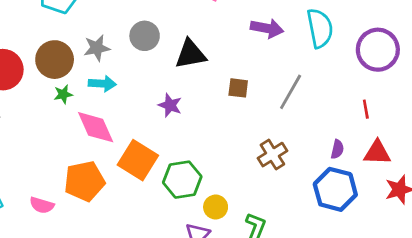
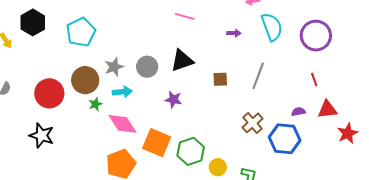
purple arrow: (267, 28) -> (234, 33), size x0.6
gray circle: (145, 36) -> (147, 67), moved
purple semicircle: (337, 149) -> (298, 112), turned -104
blue hexagon: (335, 189) -> (285, 139), moved

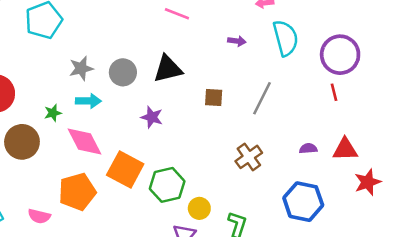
brown circle: (85, 80) -> (22, 142), moved
red line: (314, 80) -> (334, 92), moved
blue hexagon: (285, 139) -> (303, 202), moved

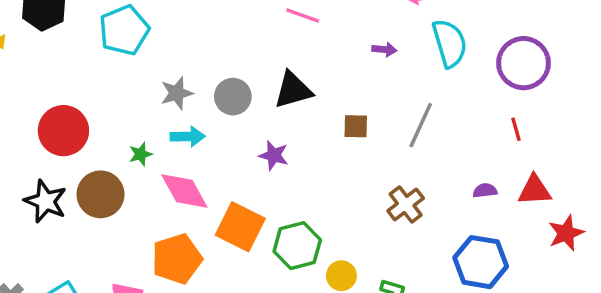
red line: (334, 92) -> (516, 129), moved

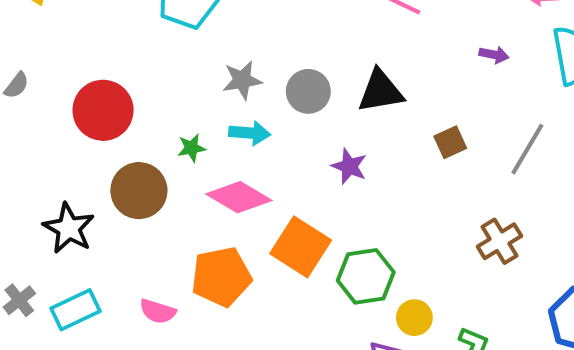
brown square: (356, 126) -> (450, 142), turned -32
pink diamond: (184, 191) -> (239, 197), turned -36
black star: (45, 201) -> (69, 228), moved

